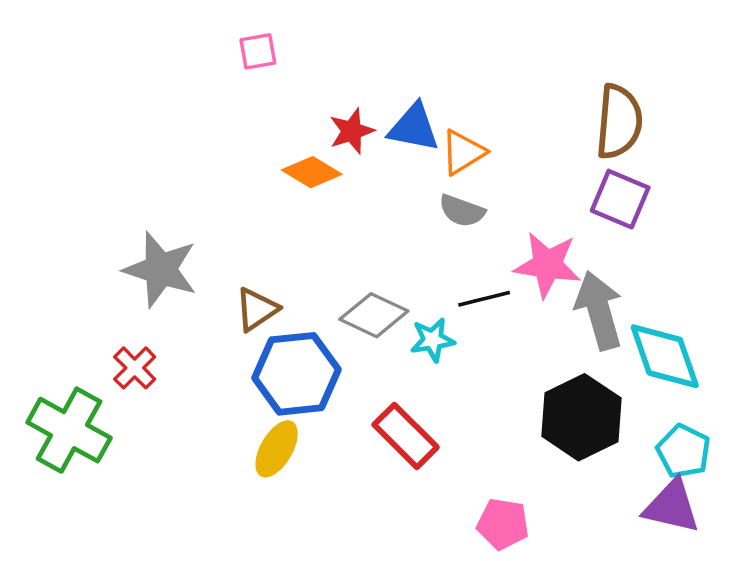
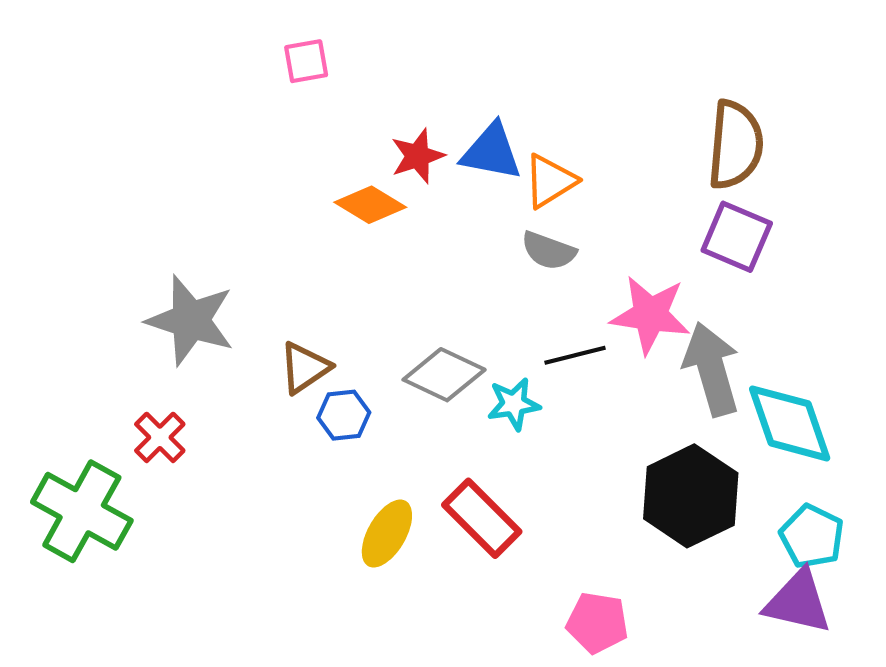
blue hexagon: (297, 374) -> (344, 415), moved, size x0.5
yellow ellipse: (277, 449) -> (387, 534), moved

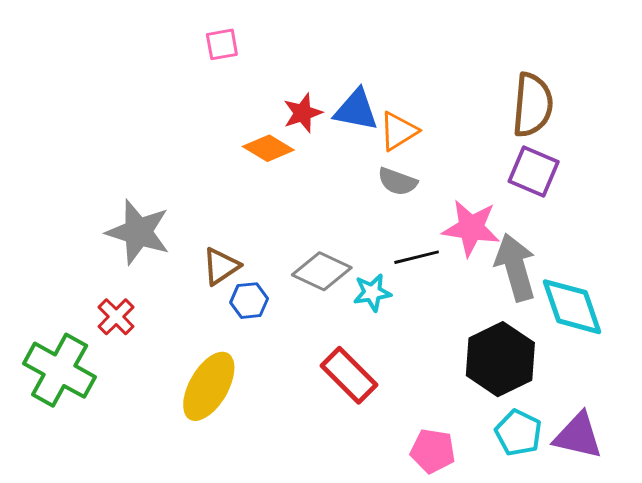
yellow ellipse: (387, 534) -> (209, 386), moved, size x1.4
cyan pentagon: (812, 536) -> (518, 433), moved

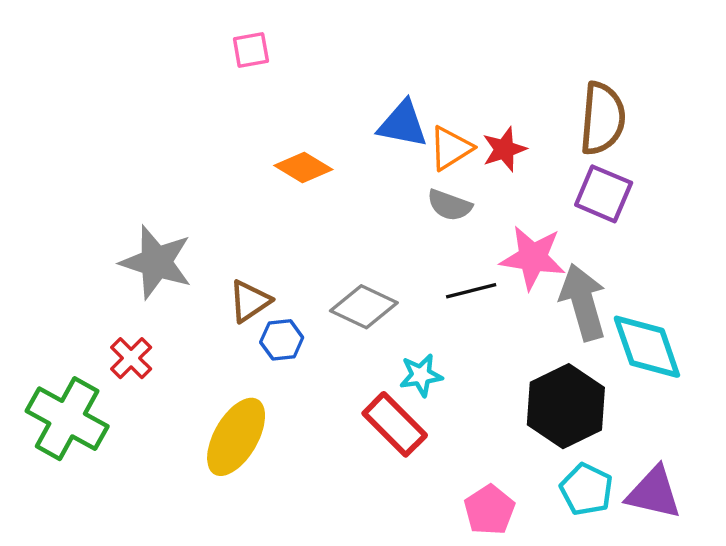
red star: (303, 113) -> (504, 149), moved
cyan star: (372, 293) -> (421, 375), moved
pink pentagon: (433, 451) -> (489, 510), turned 30

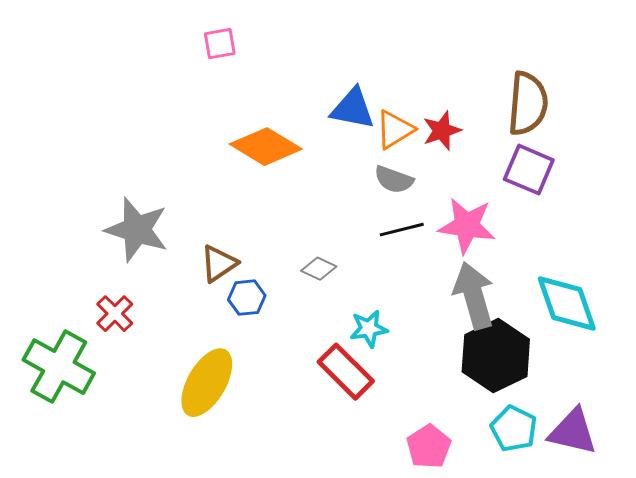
orange diamond: (303, 168) -> (266, 147), size x1.4
black line: (471, 291) -> (402, 230), moved
gray arrow: (583, 302) -> (474, 296), moved
gray diamond: (364, 307) -> (319, 269), size x0.6

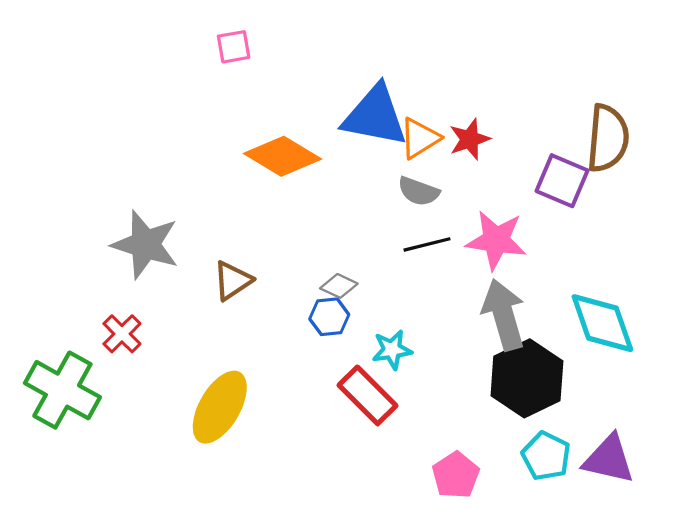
brown semicircle: (528, 104) -> (608, 138), moved
blue triangle: (353, 109) -> (375, 116), size x1.4
blue hexagon: (247, 298) -> (329, 317), moved

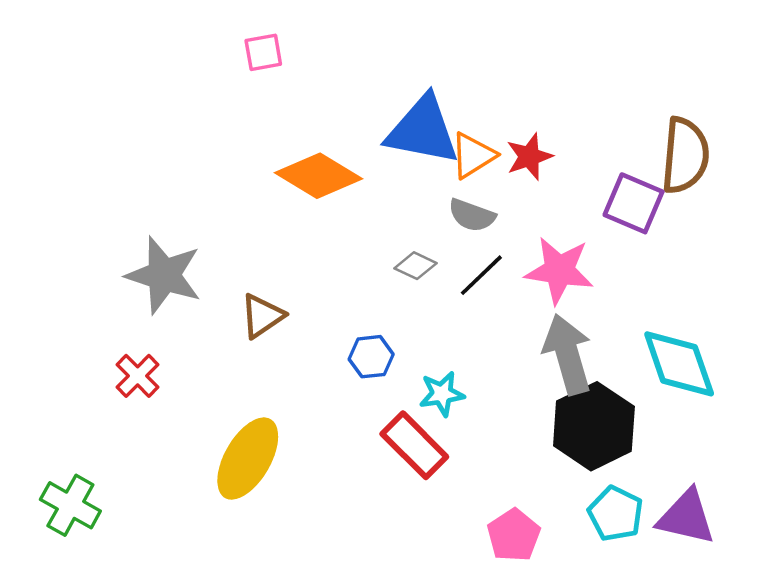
black line: (427, 244) -> (481, 275), turned -30
gray diamond: (339, 286) -> (415, 266), moved
green cross: (62, 390) -> (70, 505), moved, size x0.7

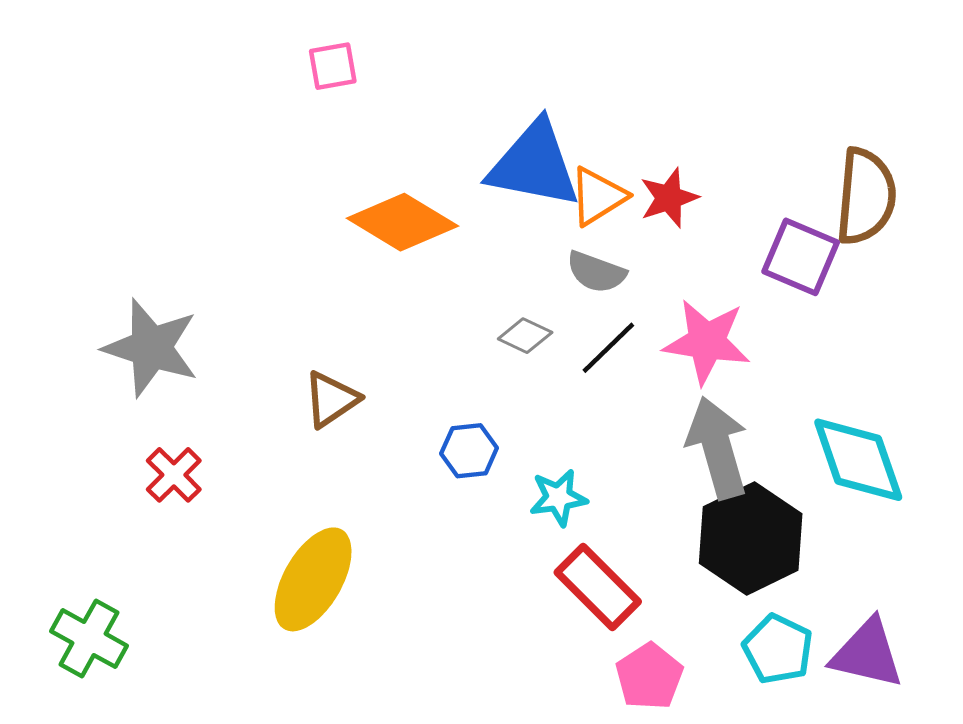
gray star: (164, 275) -> (151, 348), moved
red rectangle: (414, 445) -> (598, 587), moved

